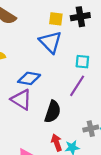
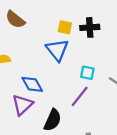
blue diamond: (29, 78) -> (32, 84), turned 45
purple triangle: (21, 100) -> (22, 105), turned 40

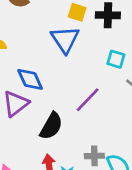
cyan square: (87, 73) -> (116, 59), moved

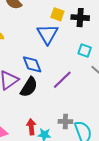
blue diamond: (30, 79) -> (32, 64), moved
black semicircle: (51, 126) -> (29, 87), moved

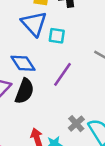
cyan square: (85, 51) -> (57, 36), moved
gray cross: (65, 122) -> (76, 124), turned -32

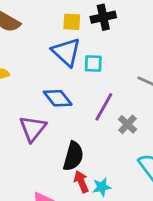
black semicircle: (25, 91) -> (73, 156), moved
gray cross: (76, 124) -> (128, 124), moved

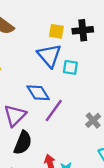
purple line: (104, 107) -> (54, 111), moved
black semicircle: (73, 156) -> (23, 143), moved

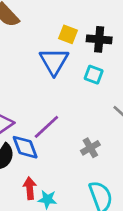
cyan square: (70, 67) -> (94, 75), moved
blue diamond: (38, 93) -> (25, 147), moved

